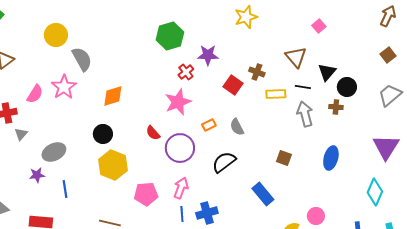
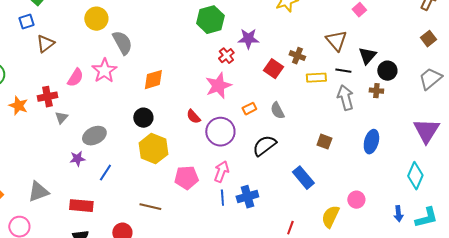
blue line: (65, 189) -> (105, 173), turned 42

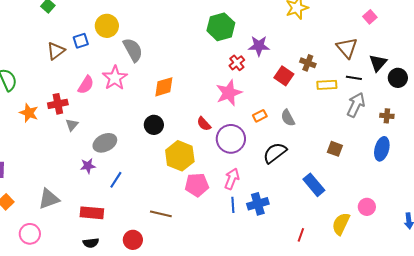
blue square: (26, 22) -> (81, 41), moved
brown cross: (376, 91) -> (387, 116), moved
gray arrow: (345, 98) -> (356, 105), turned 40
yellow hexagon: (153, 149) -> (180, 156), moved

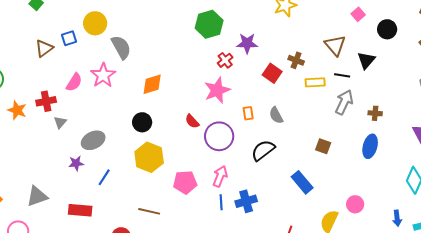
black circle: (398, 78) -> (387, 29), moved
orange rectangle: (260, 116) -> (248, 113), turned -72
yellow hexagon: (180, 156) -> (149, 157), moved

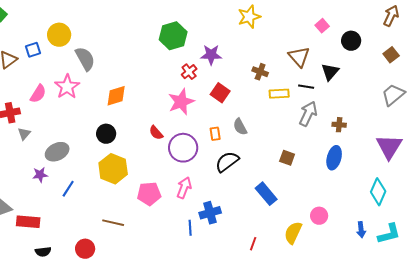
red square: (272, 73) -> (220, 93), moved
orange rectangle: (248, 113) -> (215, 134), moved
blue line: (221, 202) -> (190, 228), moved
red rectangle: (80, 210) -> (28, 222), moved

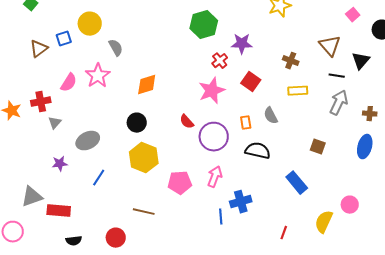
gray semicircle: (85, 59) -> (116, 48), size x0.7
yellow rectangle: (279, 94) -> (298, 91), moved
black semicircle: (227, 162) -> (258, 151), turned 50
purple star: (40, 175) -> (60, 164), moved

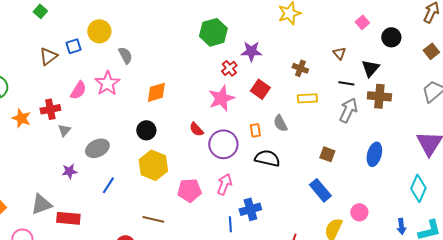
brown triangle: (330, 46) -> (339, 53), size x0.6
brown cross: (370, 114) -> (379, 96), moved, size x1.6
blue rectangle: (297, 183) -> (320, 190), moved

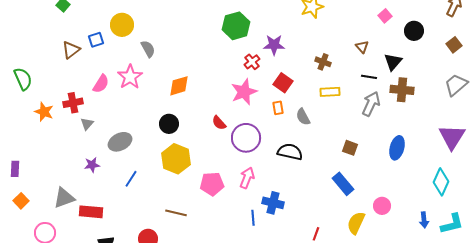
orange rectangle: (255, 130) -> (278, 108), moved
blue cross: (250, 209) -> (273, 203), turned 30

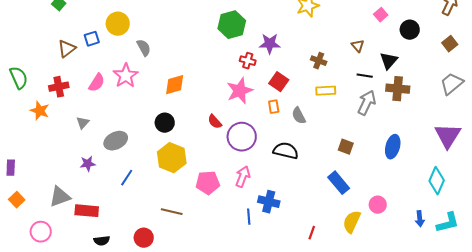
red cross: (252, 62) -> (248, 61), turned -35
red cross: (73, 103) -> (59, 87), moved

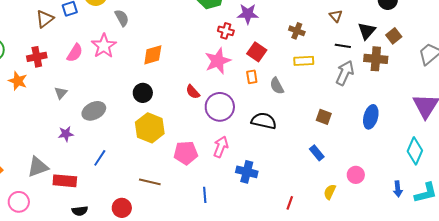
brown square: (450, 44) -> (394, 36), moved
blue line: (127, 178) -> (100, 158), moved
blue rectangle: (339, 183) -> (317, 153), size x0.7
blue line: (249, 217) -> (205, 195), moved
yellow semicircle: (352, 222) -> (330, 192), size x0.7

